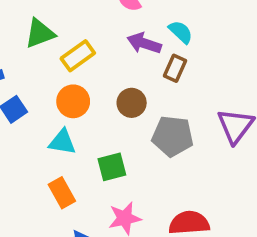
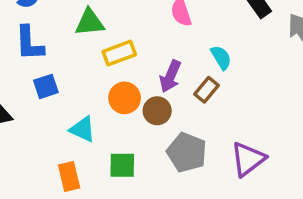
purple arrow: (144, 43) -> (170, 76), moved, turned -100
orange circle: (73, 101) -> (125, 98), moved

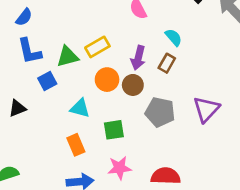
green triangle: (90, 22) -> (68, 57), moved

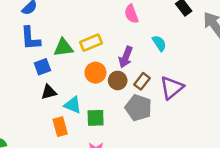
brown rectangle: (167, 63) -> (142, 81), moved
black triangle: (17, 108) -> (49, 92), moved
cyan triangle: (80, 108) -> (73, 105), moved
purple triangle: (206, 109) -> (172, 88), moved

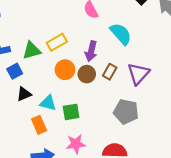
cyan semicircle: (159, 43) -> (121, 34), size x1.5
gray pentagon: (138, 108) -> (126, 112), moved

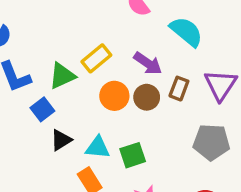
purple arrow: (91, 51) -> (148, 63), turned -60

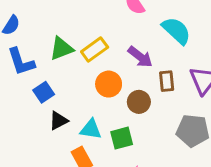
green triangle: (62, 76) -> (62, 49), moved
brown rectangle: (179, 89) -> (167, 81), turned -30
brown circle: (147, 97) -> (139, 102), moved

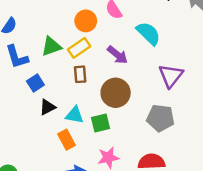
brown rectangle: (167, 81) -> (80, 74), moved
orange circle: (109, 84) -> (86, 21), moved
brown circle: (139, 102) -> (116, 93), size x1.5

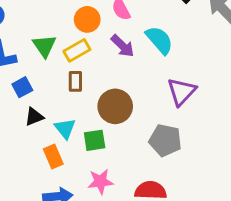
green triangle: (51, 46) -> (44, 46), turned -50
purple arrow: (117, 55) -> (123, 46), moved
cyan triangle: (75, 115) -> (65, 128), turned 36

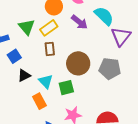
purple triangle: (182, 92) -> (121, 36), moved
gray pentagon: (165, 140) -> (110, 69), moved

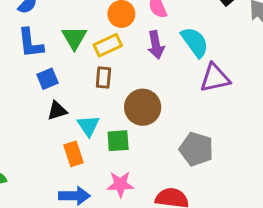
purple arrow: (79, 22) -> (156, 45), turned 30
purple triangle: (121, 36) -> (215, 78), turned 30
gray pentagon: (110, 69) -> (196, 149), moved

